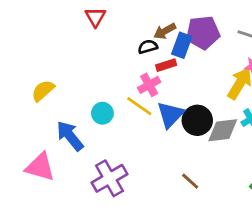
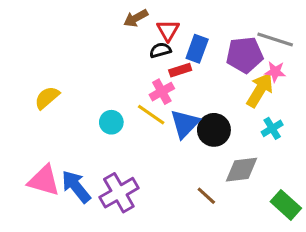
red triangle: (95, 17) -> (168, 30), moved
brown arrow: (165, 31) -> (136, 18), moved
purple pentagon: (203, 33) -> (245, 55), moved
gray diamond: (223, 130) -> (241, 170), moved
blue arrow: (70, 136) -> (76, 187), moved

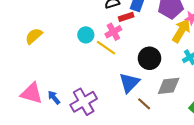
cyan circle: (111, 122) -> (86, 35), moved
blue triangle: (185, 124) -> (129, 83), moved
blue arrow: (76, 187) -> (54, 98), size x0.6

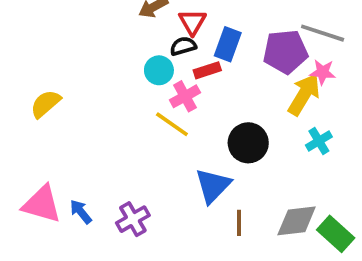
cyan circle: (86, 35) -> (159, 70), moved
gray diamond: (169, 86) -> (297, 221), moved
purple cross: (84, 102) -> (133, 219), size x0.7
brown line: (144, 104) -> (239, 223), turned 48

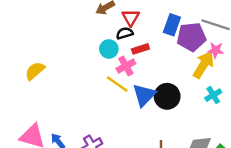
blue rectangle: (228, 44) -> (172, 25), moved
blue triangle: (213, 186) -> (144, 95), moved

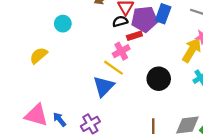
purple pentagon: (191, 37) -> (144, 19), moved
cyan circle: (109, 49) -> (63, 24), moved
blue triangle: (144, 95) -> (104, 86), moved

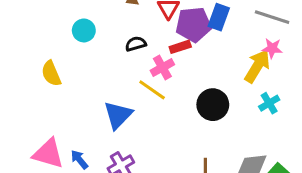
black semicircle: (120, 21) -> (136, 44), moved
yellow semicircle: (39, 56) -> (51, 73), turned -72
blue triangle: (104, 86) -> (118, 115), moved

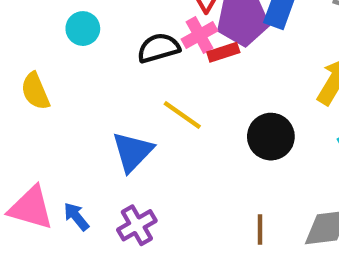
black semicircle: (136, 44) -> (158, 48), size x1.4
pink cross: (162, 68) -> (200, 35), moved

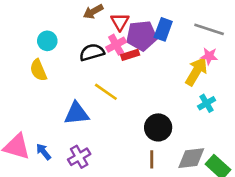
yellow semicircle: (35, 91) -> (38, 70), moved
black circle: (271, 137) -> (158, 127), moved
blue triangle: (133, 152) -> (77, 113), turned 40

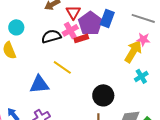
purple pentagon: (142, 36) -> (90, 23), turned -30

